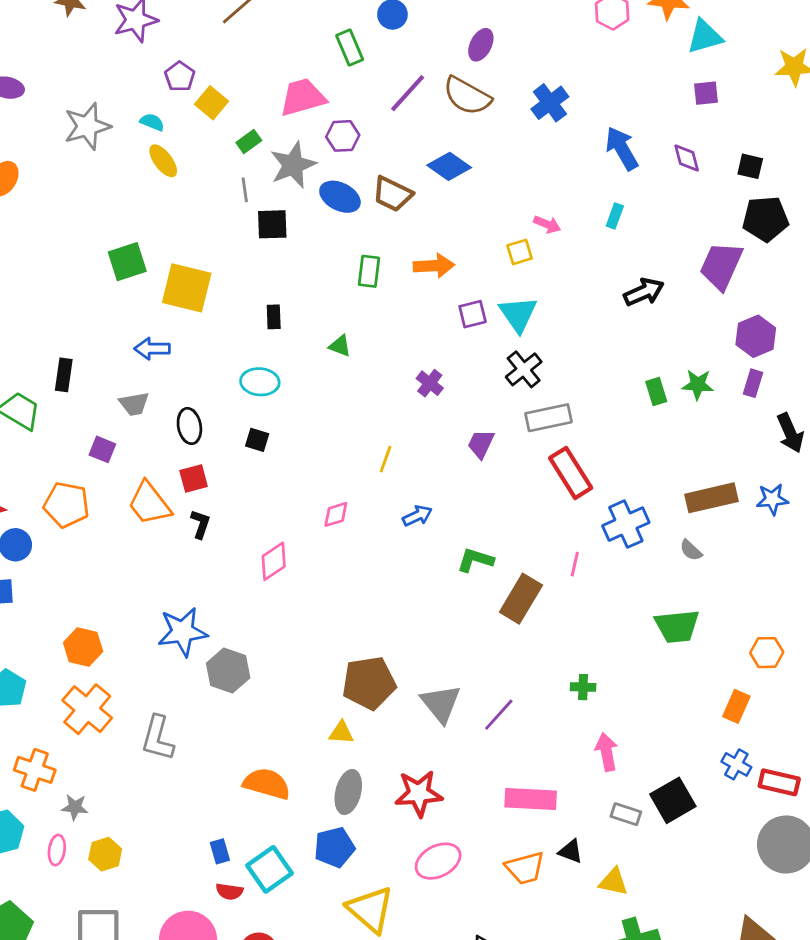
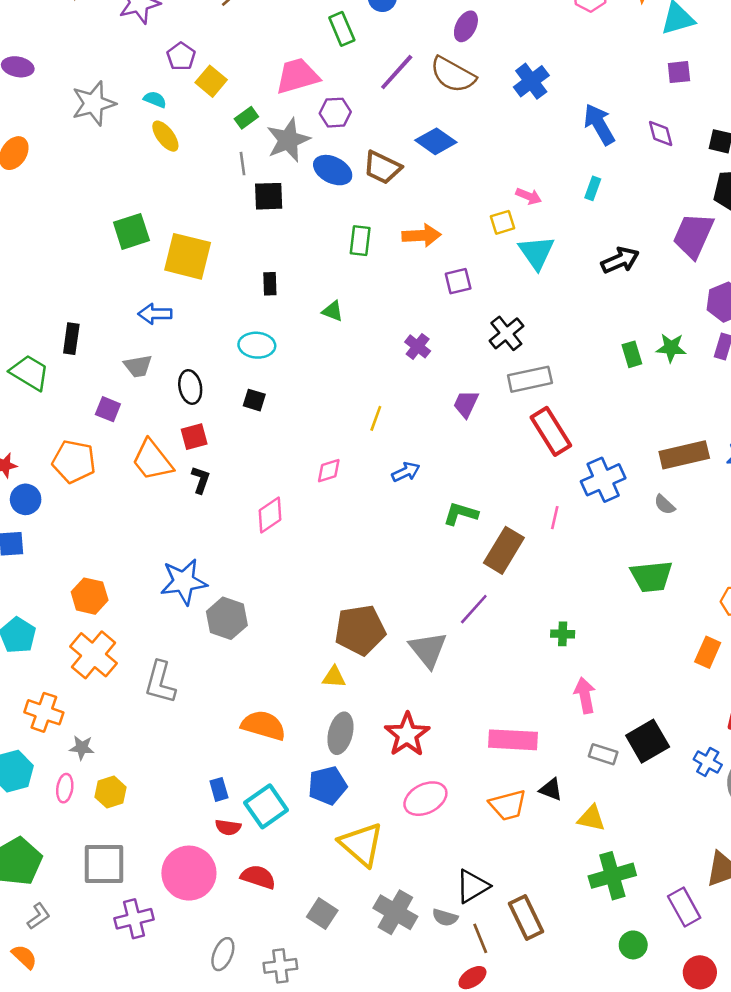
cyan triangle: (518, 314) -> (536, 252), moved
purple line: (499, 715) -> (474, 609), moved
blue cross: (736, 764) -> (708, 762), moved
red star: (419, 793) -> (407, 735), turned -30

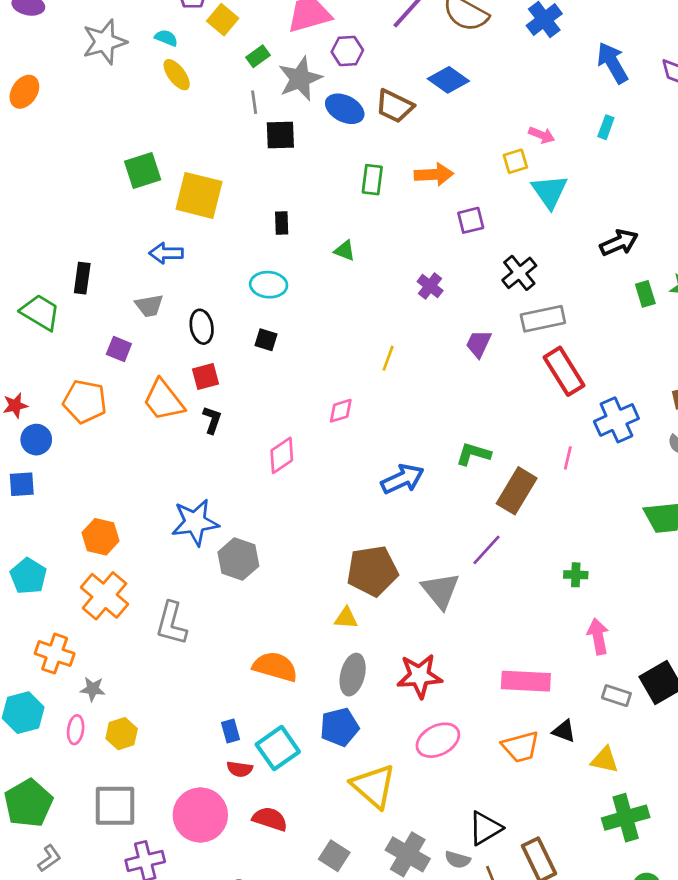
black arrow: (620, 260) -> (619, 243), moved
blue arrow: (406, 472) -> (402, 479), moved, size x1.5
red star: (407, 735) -> (420, 676), turned 30

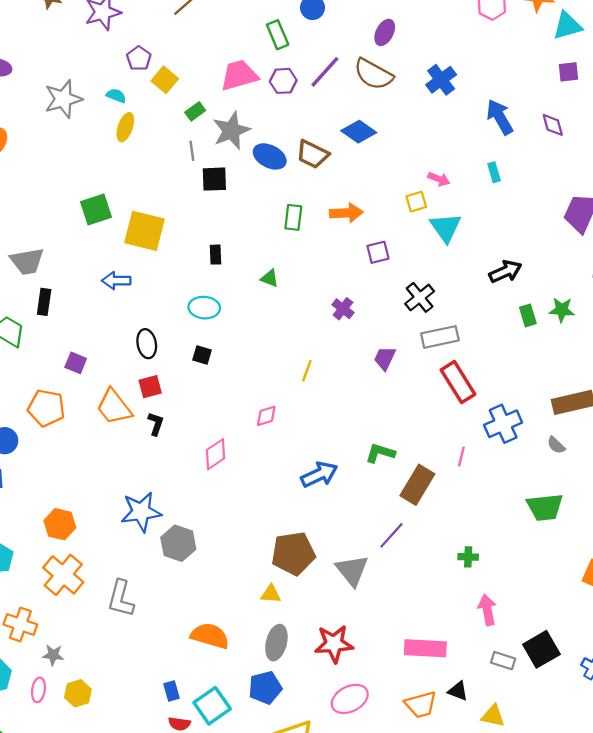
purple hexagon: (347, 51) -> (283, 81), moved
yellow ellipse: (177, 75) -> (125, 127), turned 56
cyan rectangle: (606, 127) -> (494, 172), turned -36
gray trapezoid: (149, 306) -> (27, 261), moved, size x1.4

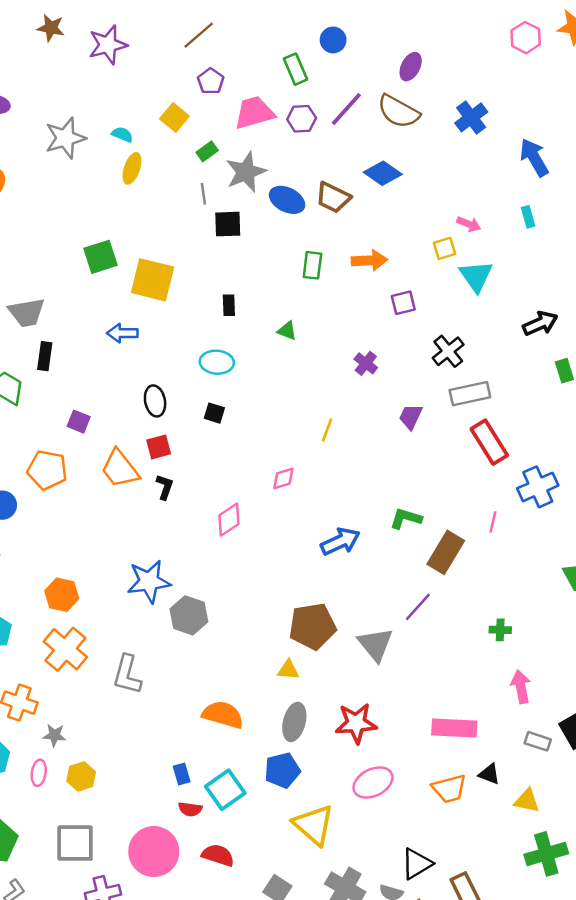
purple pentagon: (139, 58) -> (211, 81), moved

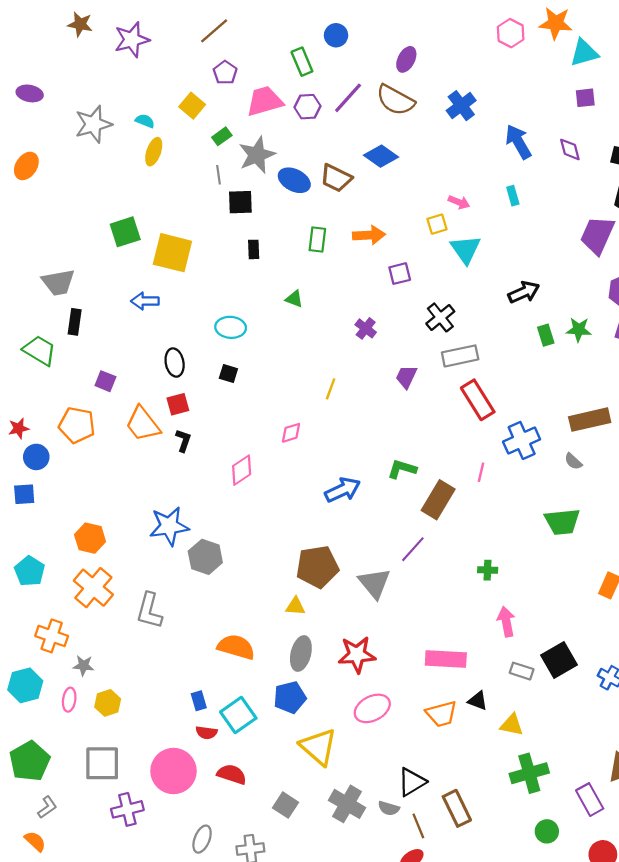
black rectangle: (229, 305) -> (254, 249), moved

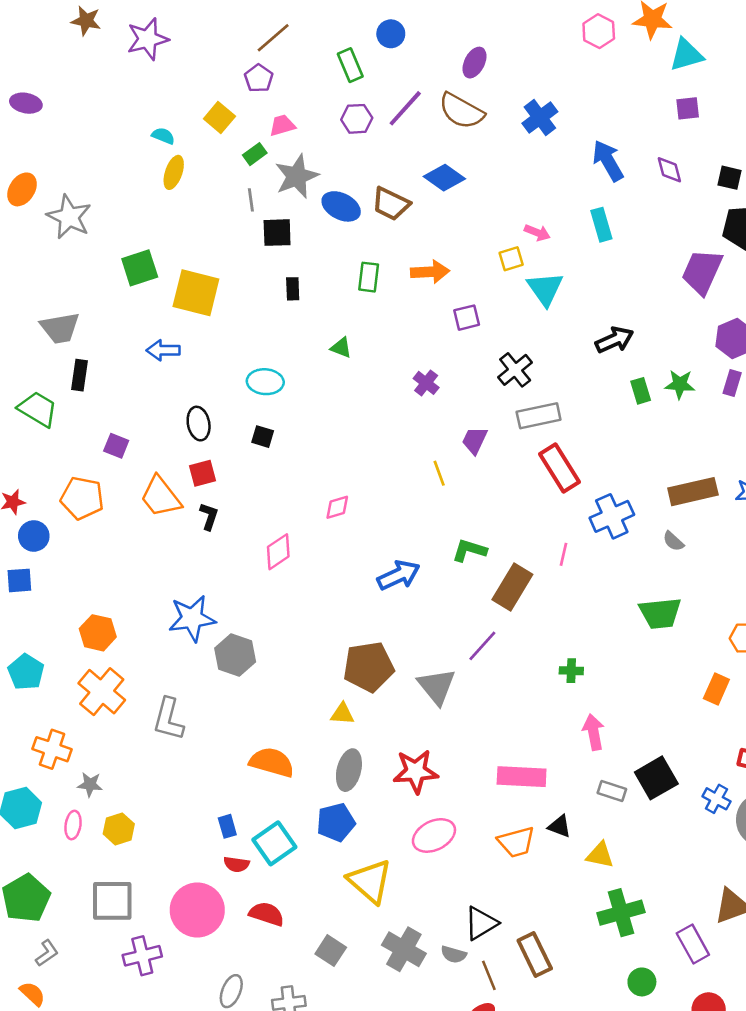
brown line: (214, 31) -> (273, 38), moved
pink trapezoid: (265, 101) -> (282, 125), moved, size x0.6
gray star: (93, 124) -> (69, 217), moved, turned -30
cyan rectangle: (513, 196) -> (601, 225), size x1.4
yellow line: (331, 389) -> (439, 473), moved, turned -40

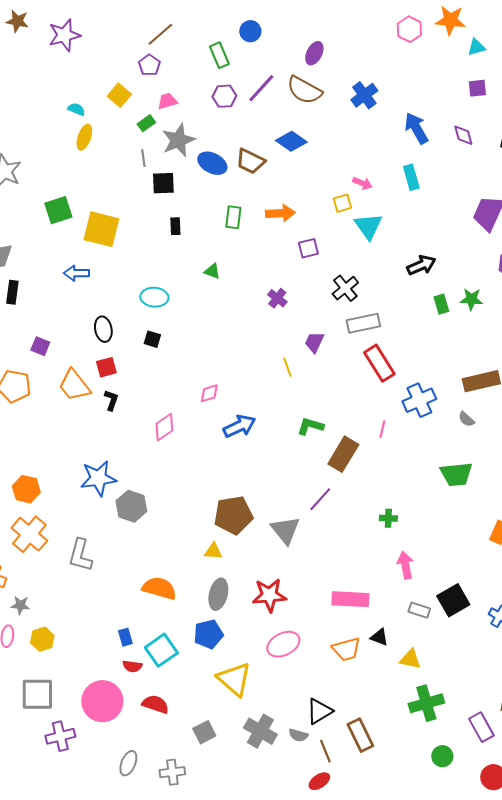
cyan triangle: (686, 55) -> (476, 47), size x0.7
blue arrow: (399, 575) -> (239, 426), moved
gray square: (331, 951) -> (204, 732), turned 30

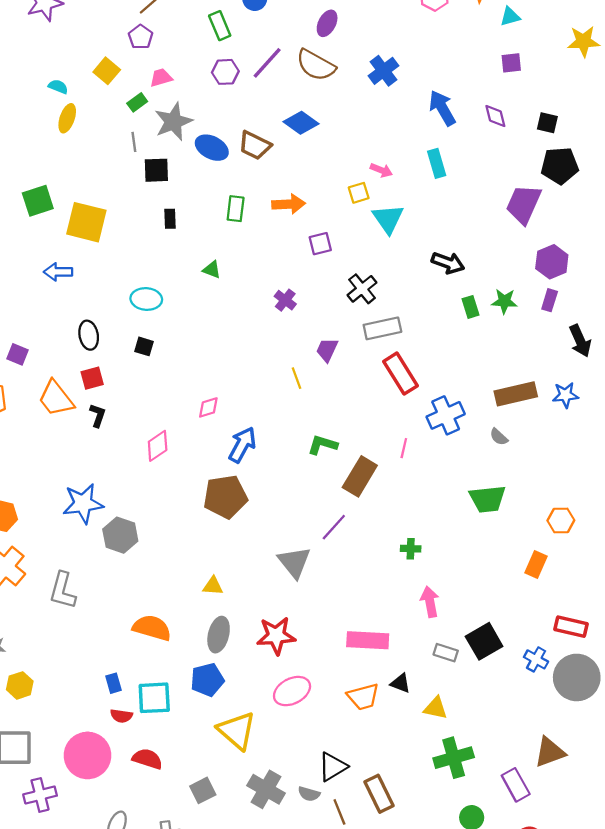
black arrow: (421, 265) -> (448, 263), turned 44
blue arrow: (239, 426) -> (242, 445), turned -36
brown pentagon: (233, 515) -> (225, 497), moved
cyan square: (161, 650) -> (154, 698), turned 32

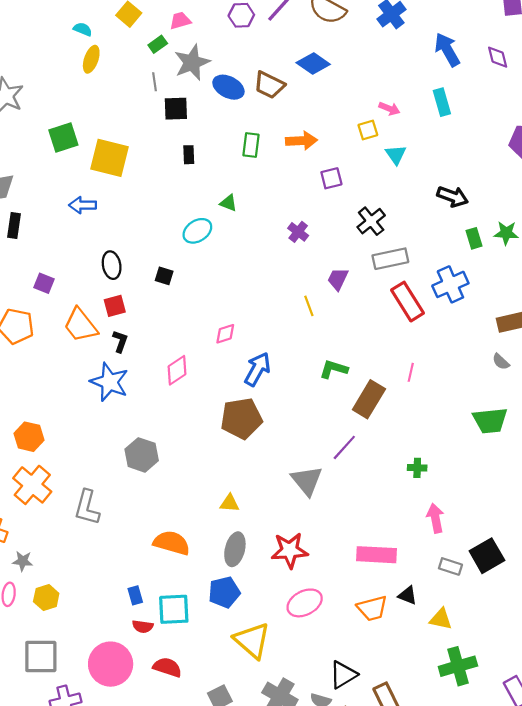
cyan triangle: (388, 219) -> (396, 155), size x0.7
cyan ellipse: (146, 299) -> (197, 231), moved, turned -36
blue cross: (446, 415) -> (450, 284), moved
blue star: (83, 503) -> (109, 382), moved, turned 30

